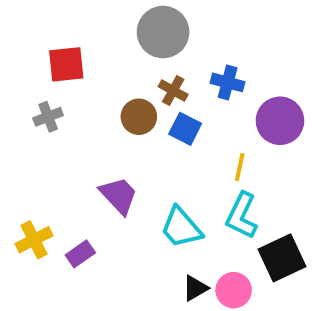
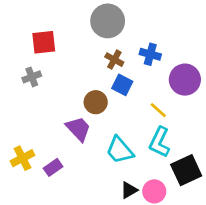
brown circle: (139, 117) -> (96, 102), moved
yellow line: (240, 167) -> (158, 110), turned -60

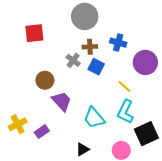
brown cross: (114, 60) -> (90, 47), turned -32
gray cross: (32, 77) -> (73, 60), moved, turned -32
brown circle: (96, 102) -> (45, 80), moved
black triangle: (129, 190) -> (83, 149), moved

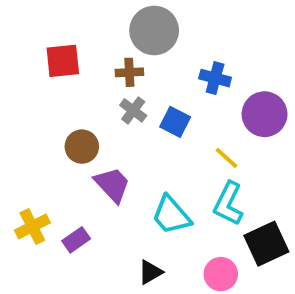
brown cross: (90, 47) -> (129, 72), moved

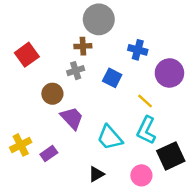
red square: (63, 61) -> (27, 55), moved, turned -30
gray cross: (133, 110) -> (76, 71), moved, turned 35

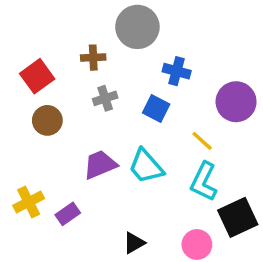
brown cross: (83, 46) -> (93, 58), moved
blue cross: (138, 50) -> (177, 71), moved
brown circle: (52, 94) -> (47, 120), moved
purple trapezoid: (72, 118) -> (100, 165), turned -70
cyan trapezoid: (110, 138) -> (146, 166), moved

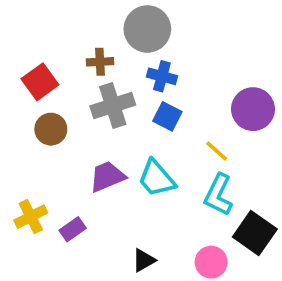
blue cross: (177, 71) -> (162, 76), moved
gray cross: (105, 98) -> (113, 105), size x1.6
black square: (238, 217) -> (255, 233), turned -30

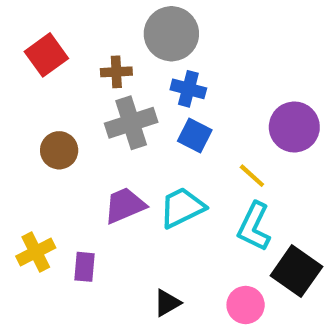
red square: (40, 82) -> (46, 55), moved
cyan trapezoid: (156, 178) -> (182, 208), turned 105
purple rectangle: (73, 229) -> (85, 267), turned -50

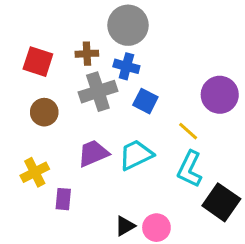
red square: (46, 55) -> (38, 62), moved, turned -36
blue cross: (188, 89) -> (126, 66), moved
yellow cross: (36, 252) -> (35, 172), moved
pink circle: (246, 305) -> (156, 228), moved

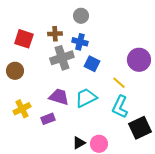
gray circle: (128, 25) -> (81, 16), size x0.6
brown circle: (44, 112) -> (15, 71), moved
purple trapezoid: (93, 153) -> (59, 97), turned 40
purple rectangle: (63, 199) -> (48, 119), moved, turned 64
black square: (221, 202) -> (140, 128), turned 30

